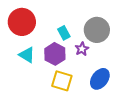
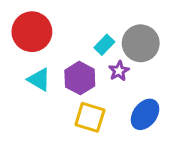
cyan rectangle: (64, 33) -> (104, 45), moved, turned 72

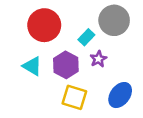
red circle: (32, 32) -> (44, 25), moved
gray circle: (141, 43) -> (114, 20), moved

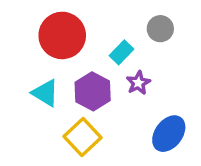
gray circle: (114, 20) -> (160, 29), size x0.6
yellow square: (74, 97) -> (83, 137), moved, turned 30

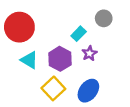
red circle: (62, 35) -> (19, 27), moved
blue ellipse: (169, 134) -> (88, 91), moved

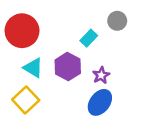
purple star: (89, 53) -> (101, 75), moved
yellow square: (53, 88) -> (26, 100), moved

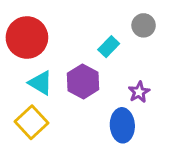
purple star: (101, 75) -> (139, 92), moved
blue ellipse: (100, 102) -> (122, 125), turned -40

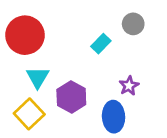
purple hexagon: (83, 81) -> (71, 97), moved
cyan triangle: (41, 83) -> (38, 77), turned 30

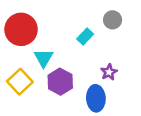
cyan triangle: (38, 77) -> (44, 58), moved
yellow square: (29, 114) -> (20, 82), moved

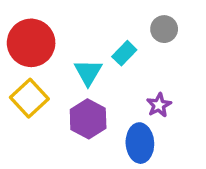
cyan triangle: (44, 58) -> (88, 72), moved
yellow square: (20, 82) -> (29, 98), moved

